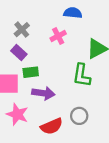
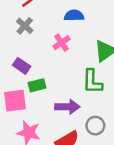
gray cross: (22, 30) -> (25, 26), moved
purple arrow: (43, 93) -> (67, 107), moved

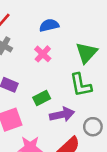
green rectangle: (37, 85) -> (42, 98), moved

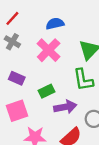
pink cross: (43, 54) -> (49, 50), size x1.5

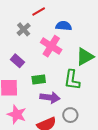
red line: (12, 18) -> (39, 12), moved
pink cross: (49, 50) -> (51, 46), turned -30

